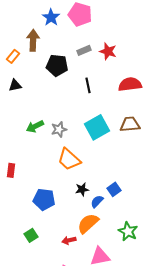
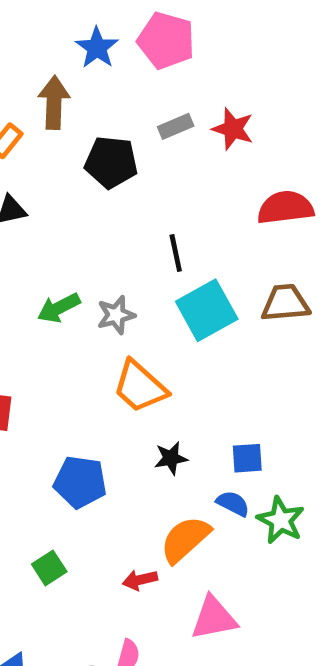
black line: (88, 85) -> (176, 253), moved
blue square: (114, 189) -> (247, 458), turned 32
blue semicircle: (97, 201) -> (233, 504), moved, turned 72
green star: (128, 231) -> (281, 520), moved

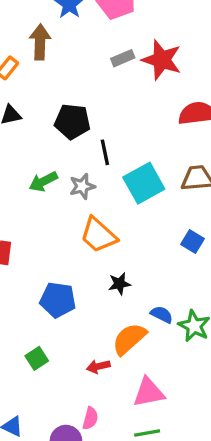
red star: (233, 129) -> (162, 60), size x1.4
black pentagon: (111, 162) -> (72, 121), moved
black line: (176, 253) -> (105, 152), moved
blue square: (247, 458) -> (192, 242), moved, turned 35

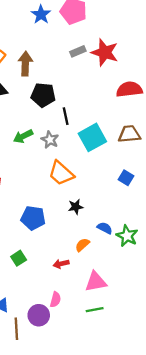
brown arrow: (40, 42) -> (25, 64), moved
gray star: (82, 186) -> (50, 140), turned -30
orange semicircle: (129, 339) -> (82, 245), size x0.6

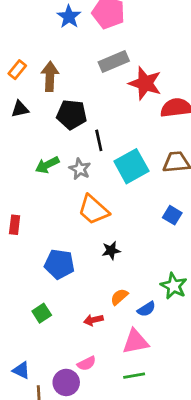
gray rectangle: (78, 51) -> (114, 62), size x1.5
red star: (105, 52) -> (145, 83), moved
blue semicircle: (105, 228) -> (146, 309), moved, turned 120
pink semicircle: (55, 300) -> (87, 363), turned 48

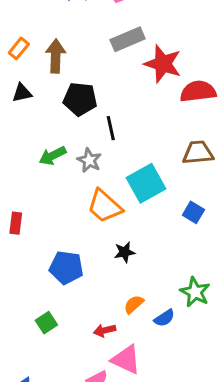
cyan square: (131, 166) -> (146, 183), moved
pink triangle: (136, 342) -> (126, 359), moved, turned 36

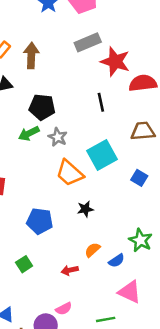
black pentagon: (80, 99) -> (42, 107), moved
black line: (111, 128) -> (101, 102), moved
pink triangle: (126, 359) -> (130, 292), moved

